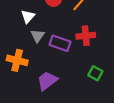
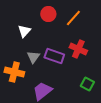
gray triangle: (37, 36) -> (33, 57), moved
red cross: (86, 36) -> (78, 49), turned 30

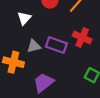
gray triangle: (33, 57) -> (34, 46), turned 40

